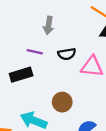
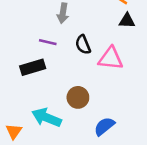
black semicircle: (67, 54) -> (83, 45), turned 78

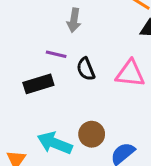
black semicircle: (83, 45) -> (86, 69), moved
brown circle: (78, 97) -> (92, 134), moved

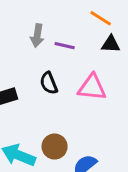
purple line: (56, 54) -> (65, 46), moved

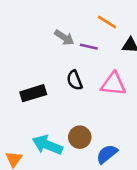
orange line: (101, 18) -> (107, 22), moved
gray arrow: (37, 36) -> (64, 38), turned -66

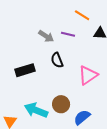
gray arrow: (64, 38) -> (46, 36), moved
pink triangle: (113, 84) -> (88, 75), moved, turned -40

